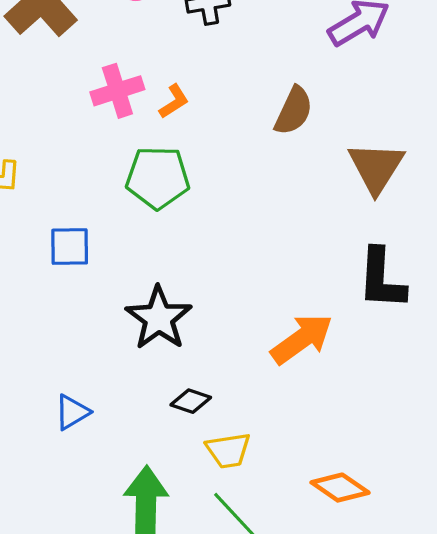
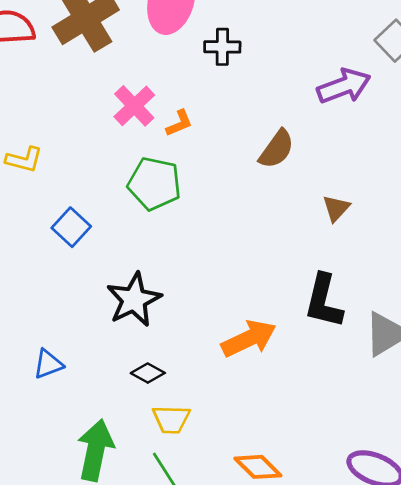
pink cross: (117, 91) -> (134, 106), turned -36
brown triangle: (376, 167) -> (336, 208), size x0.6
blue square: (70, 247) -> (71, 227), turned 33

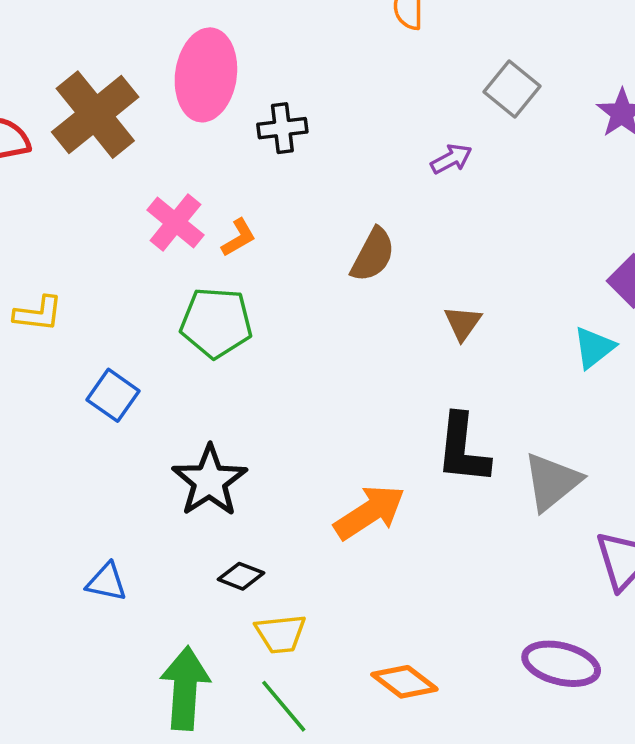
purple arrow: (344, 86) -> (451, 159), size x0.6
blue triangle: (48, 364) -> (107, 582), turned 40

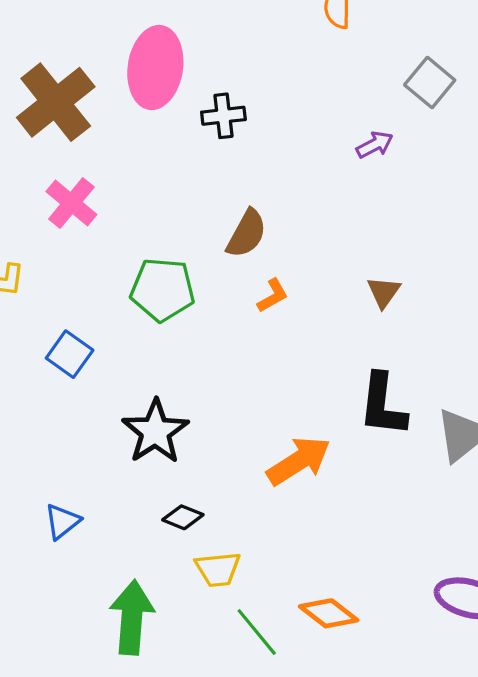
pink cross: (175, 222) -> (71, 203), moved
orange L-shape: (239, 238) -> (273, 296), moved
brown semicircle: (373, 255) -> (247, 234), moved
blue triangle: (107, 582) -> (62, 521), turned -51
green line: (284, 706) -> (257, 632), moved

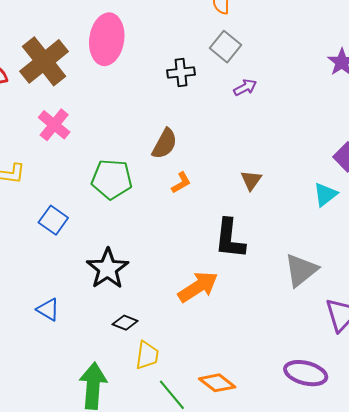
gray square: (430, 83) -> (225, 47), moved
black cross: (223, 116) -> (181, 73), moved
black L-shape: (383, 405) -> (230, 239), moved
blue triangle: (62, 521) -> (48, 310), moved, turned -50
yellow trapezoid: (218, 569) -> (147, 355), turned -76

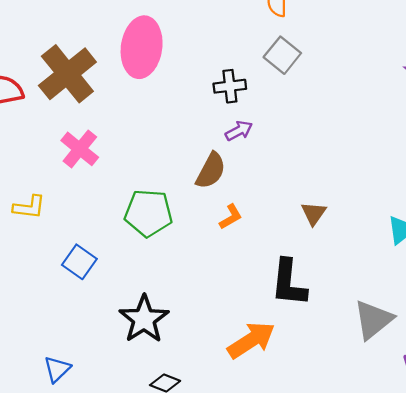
purple arrow: (245, 87) -> (239, 131), moved
blue triangle: (48, 310) -> (57, 369), moved, turned 45

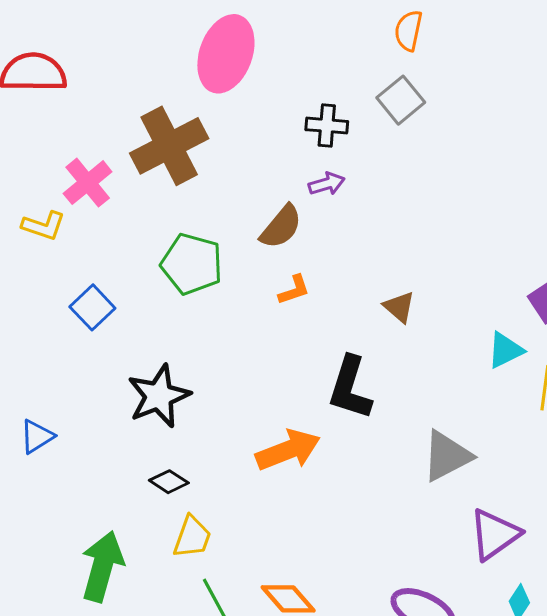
brown cross: (67, 74) -> (169, 146), moved
pink cross: (80, 149) -> (88, 183), moved
brown triangle: (314, 213) -> (399, 307), turned -36

